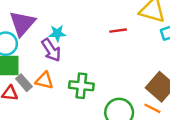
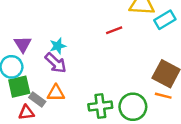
purple triangle: (22, 23) -> (23, 44), size x0.7
green cross: (81, 86) -> (100, 106), moved

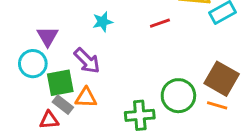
cyan star: (58, 46) -> (103, 22), moved
green square: (19, 87) -> (60, 83), moved
green circle: (133, 107) -> (178, 96), moved

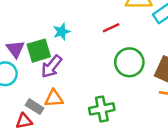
purple arrow: (87, 61) -> (52, 67), turned 90
green square: (60, 83) -> (39, 51), moved
green circle: (178, 96) -> (129, 62), moved

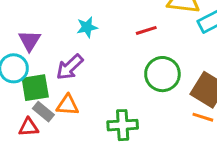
green square: (39, 51) -> (35, 88), moved

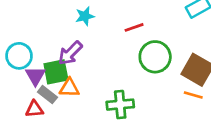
red line: (146, 30) -> (134, 27), moved
purple triangle: (30, 41) -> (35, 76), moved
green square: (35, 88) -> (56, 72), moved

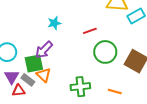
purple triangle: (35, 76) -> (12, 77), moved
orange triangle: (69, 88) -> (44, 75), turned 42
orange line: (193, 95) -> (115, 91), moved

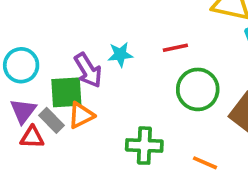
cyan star: (54, 23) -> (120, 54), moved
purple arrow: (44, 50) -> (88, 70), turned -84
orange triangle: (44, 75) -> (81, 115), turned 42

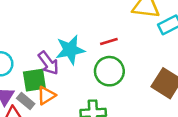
cyan star: (120, 54) -> (70, 50), size x1.6
green circle: (198, 89) -> (109, 71), moved

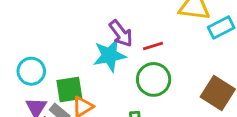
purple arrow: (48, 63) -> (121, 33), moved

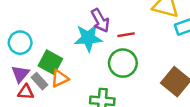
green square: (69, 90) -> (50, 62), turned 30

